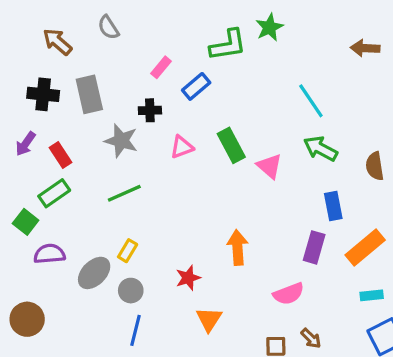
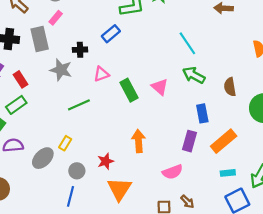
pink rectangle: (161, 67) -> (56, 18), moved
green rectangle: (231, 145) -> (129, 90), moved
green line: (124, 193) -> (79, 105), moved
gray circle: (131, 291) -> (77, 171), moved
orange triangle: (209, 319) -> (119, 189), size x1.4

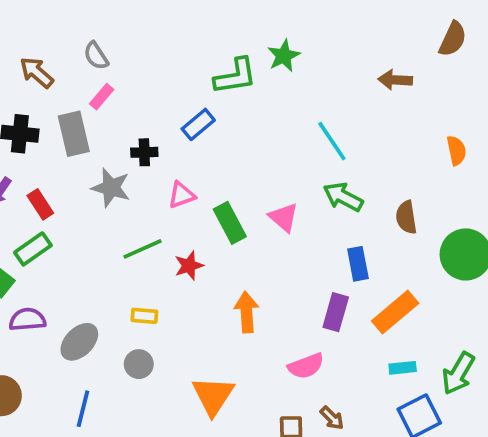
yellow rectangle: (65, 143) -> (144, 316), moved, turned 64
red star: (106, 161) -> (189, 266), moved
blue line: (70, 196) -> (83, 409), moved

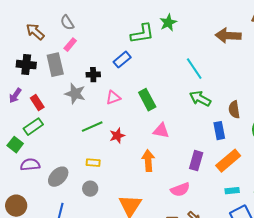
brown arrow: (395, 80) -> (228, 36), size x1.4
pink triangle: (284, 217) -> (161, 131), moved, turned -30
green rectangle: (230, 223) -> (147, 100), moved
blue rectangle: (358, 264) -> (219, 131), moved

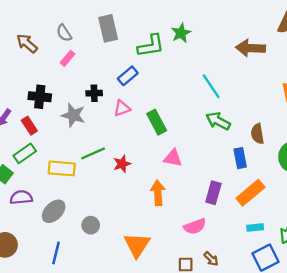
black cross: (26, 65) -> (40, 97), moved
gray rectangle: (55, 65) -> (108, 28), moved
pink triangle: (113, 98) -> (122, 108), moved
yellow rectangle: (93, 163) -> (62, 168), moved, size x1.6

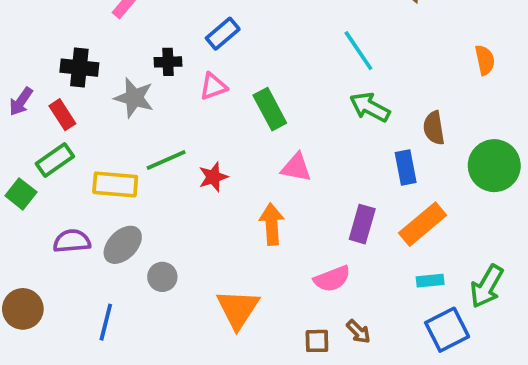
purple semicircle: (21, 197) -> (72, 241), moved
gray ellipse: (54, 211) -> (123, 245), moved

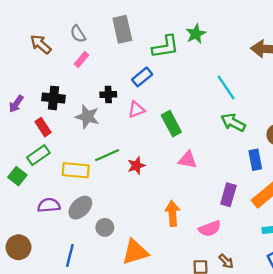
purple arrow: (21, 102) -> (16, 104), moved
orange arrow: (272, 224) -> (172, 213), moved
orange triangle: (238, 309) -> (135, 252), moved, turned 40

